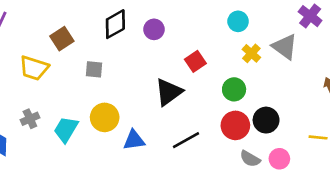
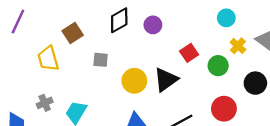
yellow trapezoid: (34, 68) -> (48, 59), turned 56
green circle: (234, 89) -> (218, 66), moved
yellow circle: (105, 117) -> (134, 81), moved
black circle: (266, 120) -> (255, 83), moved

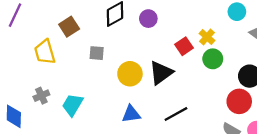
cyan circle: (226, 18) -> (237, 12), moved
yellow cross: (238, 46) -> (207, 37), moved
red circle: (224, 109) -> (239, 101), moved

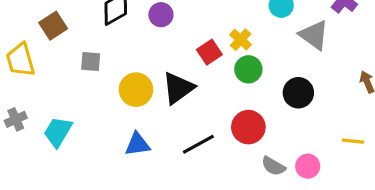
red circle: (239, 101) -> (248, 127), moved

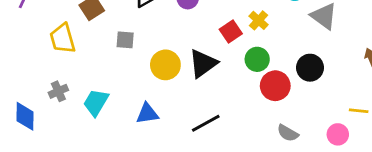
green circle: (248, 69) -> (257, 59), moved
red circle: (248, 127) -> (275, 86), moved
blue triangle: (138, 144) -> (147, 114), moved
black line: (198, 144) -> (206, 123), moved
pink circle: (308, 166) -> (338, 134), moved

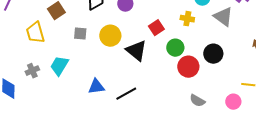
yellow cross: (259, 20) -> (187, 19), moved, turned -32
black triangle: (203, 63) -> (136, 51), turned -45
yellow circle: (165, 65) -> (110, 36), moved
cyan trapezoid: (96, 102) -> (59, 66), moved
black line: (206, 123) -> (126, 94), moved

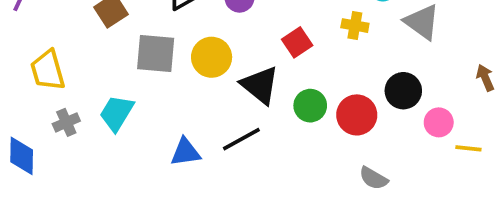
yellow trapezoid: (35, 33) -> (48, 70), moved
gray square: (80, 34) -> (156, 53), size x1.6
green circle: (175, 48) -> (310, 106), moved
black line: (126, 94) -> (241, 139), moved
pink circle: (233, 102) -> (439, 122), moved

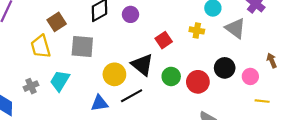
yellow circle: (212, 57) -> (114, 74), moved
yellow trapezoid: (48, 70) -> (41, 47), moved
pink circle: (439, 122) -> (250, 76), moved

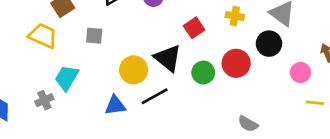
yellow trapezoid: (41, 47) -> (43, 36), turned 130
gray square: (82, 47) -> (94, 36), size x0.6
black circle: (225, 68) -> (269, 44), moved
red circle: (198, 82) -> (236, 63), moved
gray cross: (31, 86) -> (44, 100), moved

